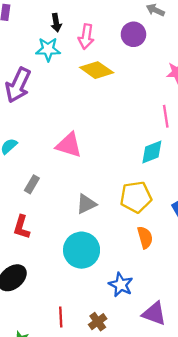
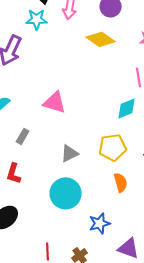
yellow diamond: (97, 70) -> (101, 39), moved
blue star: (121, 285) -> (100, 223), turned 30

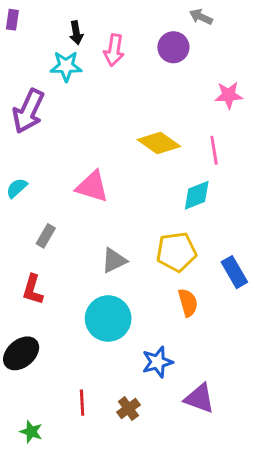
yellow diamond: (101, 39) -> (159, 143), moved

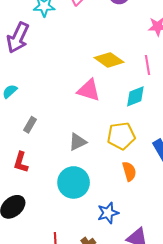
pink triangle: (92, 187) -> (89, 90), moved

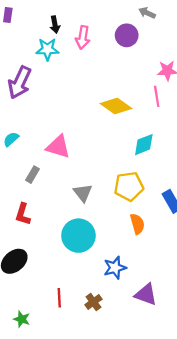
pink line: (147, 65) -> (157, 96), moved
pink triangle: (89, 90) -> (58, 147), moved
gray triangle: (78, 142) -> (83, 193), turned -42

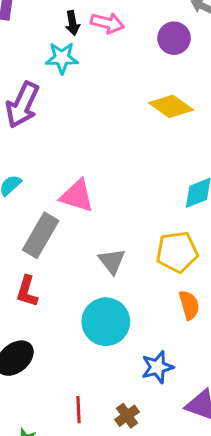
pink arrow: (83, 37) -> (107, 23), moved, turned -85
yellow diamond: (116, 106) -> (171, 106), moved
gray rectangle: (32, 175) -> (41, 235), size x1.8

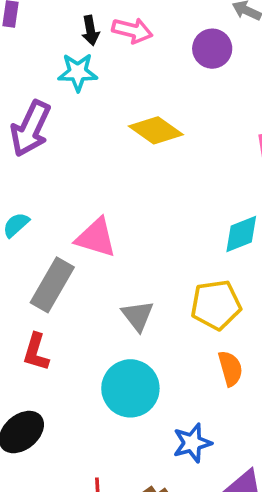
yellow diamond: (171, 106) -> (156, 130), moved

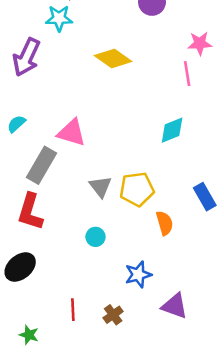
yellow pentagon: (216, 305) -> (137, 189), moved
red L-shape: (36, 352) -> (30, 212), size x1.4
cyan circle: (130, 388) -> (95, 237), size x0.5

